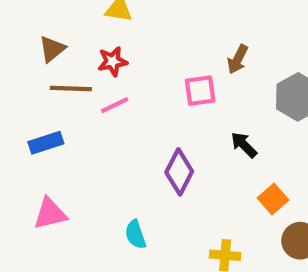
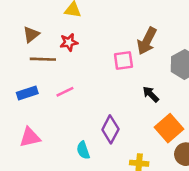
brown arrow: (238, 59) -> (147, 41), size x1.5
pink line: (115, 105) -> (65, 92), moved
purple diamond: (179, 172) -> (110, 129), moved
orange square: (273, 199) -> (169, 128), size x1.5

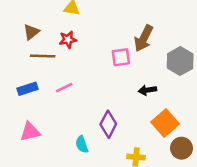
black arrow: (151, 94) -> (147, 90), turned -54

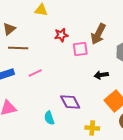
red star: (68, 40) -> (61, 35), moved
purple diamond: (108, 124) -> (70, 102), turned -55

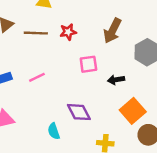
brown line: (18, 48) -> (36, 33), moved
pink square: (80, 49) -> (88, 64), moved

